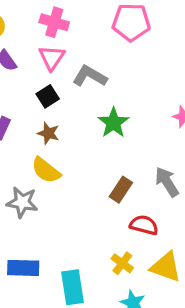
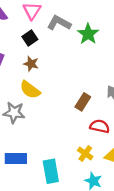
green star: (113, 123) -> (88, 34), moved

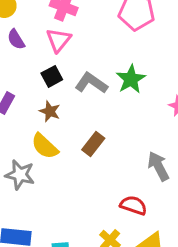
gray L-shape: (59, 23) -> (91, 83), moved
brown rectangle: (83, 102) -> (93, 144), moved

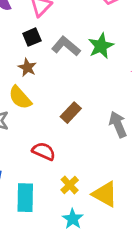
brown rectangle: (93, 144) -> (71, 113), moved
red semicircle: (133, 205) -> (44, 151), moved

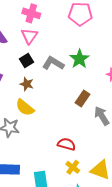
brown rectangle: (71, 113) -> (83, 98), moved
red semicircle: (44, 151) -> (66, 144), moved

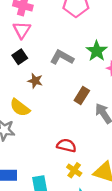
green star: (79, 59) -> (97, 51), moved
gray L-shape: (53, 63) -> (62, 57), moved
brown star: (27, 84) -> (35, 81), moved

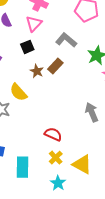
gray L-shape: (62, 57) -> (66, 40), moved
brown rectangle: (82, 95) -> (55, 66), moved

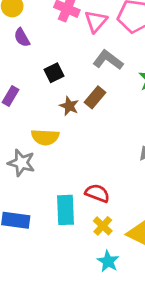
pink triangle: (34, 24) -> (96, 21), moved
yellow semicircle: (18, 92) -> (45, 137), turned -42
cyan rectangle: (22, 167) -> (66, 210), moved

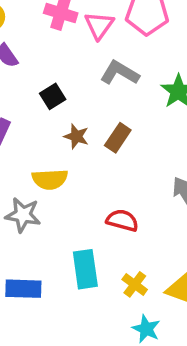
brown rectangle: (95, 97) -> (118, 138), moved
red semicircle: (97, 193) -> (122, 220), moved

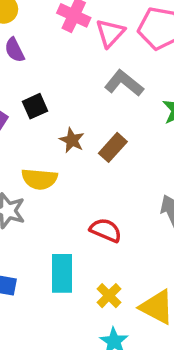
black square: (53, 96) -> (35, 106), moved

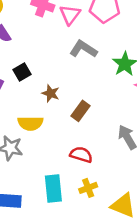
brown rectangle: (113, 147) -> (80, 111), moved
yellow cross: (109, 296) -> (88, 188), moved, turned 30

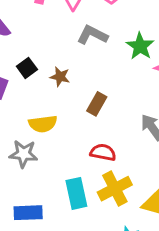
brown star: (51, 93) -> (60, 77), moved
yellow cross: (88, 188) -> (115, 189), size x1.6

